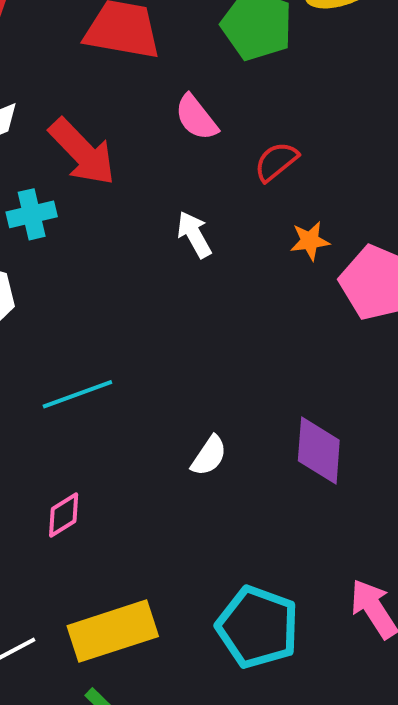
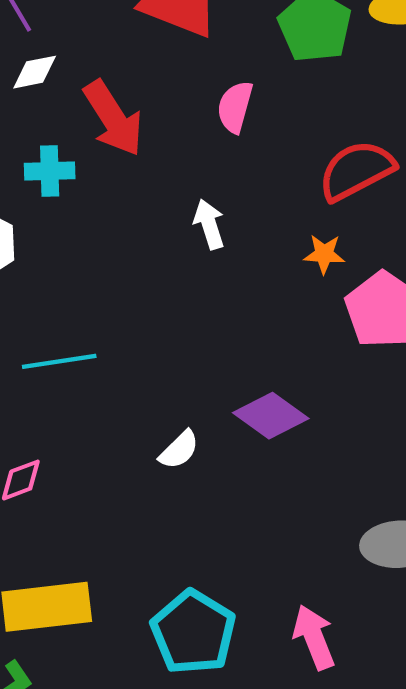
pink semicircle: (196, 117) -> (235, 107), turned 42
red semicircle: (276, 162) -> (356, 170), moved, size x1.6
purple diamond: (319, 451) -> (271, 416), moved, turned -70

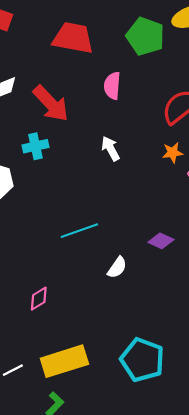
cyan cross: (50, 171) -> (35, 146), moved
cyan line: (59, 361) -> (79, 231), moved
purple diamond: (271, 416) -> (161, 241), size x0.7

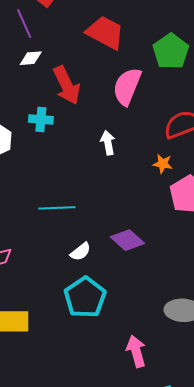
pink semicircle: (112, 86) -> (127, 86), size x1.5
purple diamond: (161, 241) -> (127, 240), size x1.4
cyan pentagon: (142, 360) -> (85, 297), moved

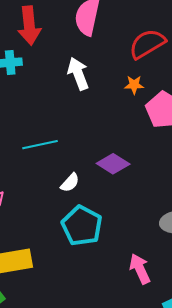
red arrow: (67, 85) -> (29, 26), turned 30
white arrow: (108, 143) -> (78, 74), size x1.4

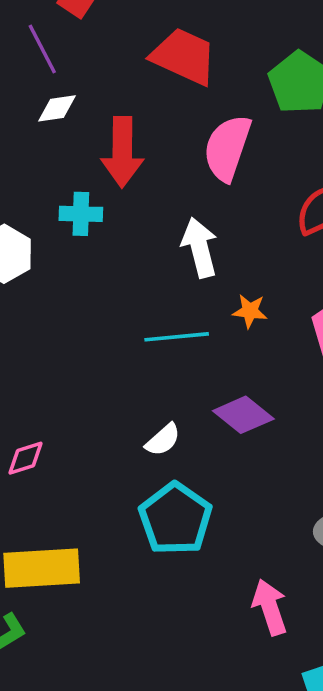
orange star: (134, 85) -> (250, 311), moved
cyan line: (40, 145) -> (177, 337), moved

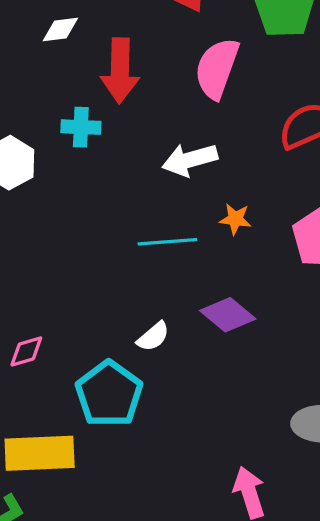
white arrow: (200, 247) -> (190, 160), turned -92
cyan pentagon: (175, 519) -> (109, 394), moved

